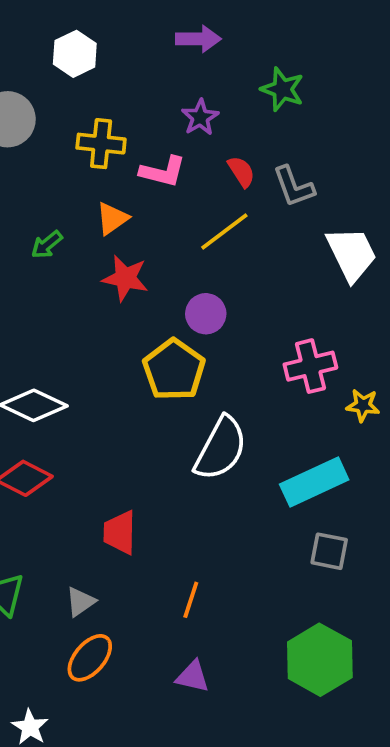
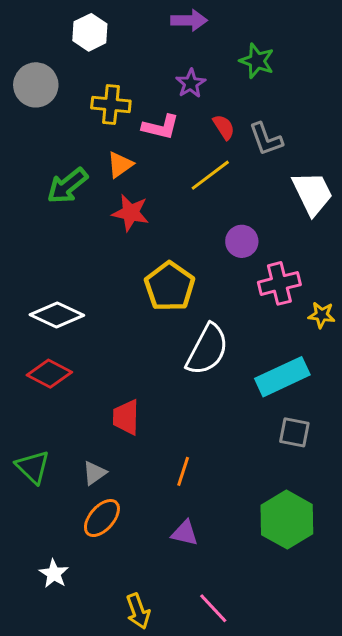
green arrow: (47, 245) -> (67, 186), size x1.6
purple circle: (206, 314) -> (242, 241), moved

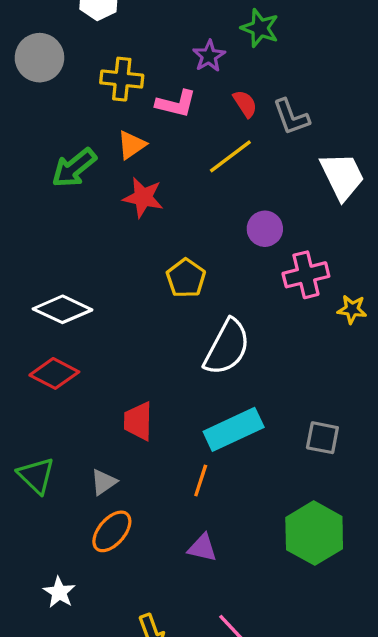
green star: (257, 61) -> (260, 28), moved
yellow pentagon: (170, 286) -> (186, 278), size x0.7
cyan rectangle: (282, 377) -> (234, 429), moved

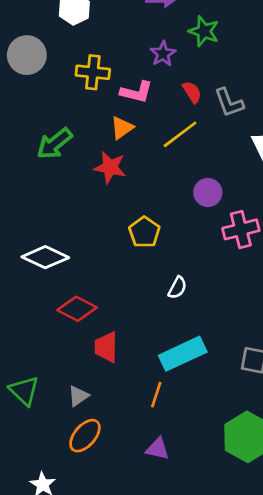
orange triangle: (132, 145) -> (122, 128), moved
white semicircle: (227, 347) -> (177, 288), size x0.5
red diamond: (54, 373) -> (77, 309), moved

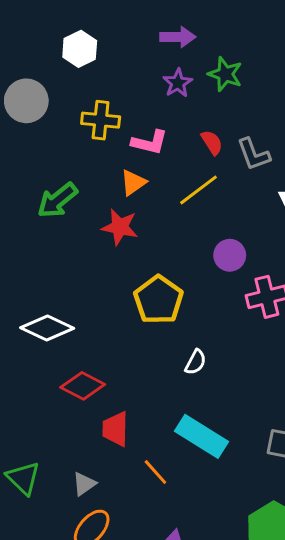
purple star: (163, 54) -> (178, 83), moved
yellow pentagon: (144, 232) -> (158, 300), size x1.4
cyan rectangle: (183, 354) -> (201, 436), turned 57
orange line: (156, 395) -> (155, 472), moved, turned -60

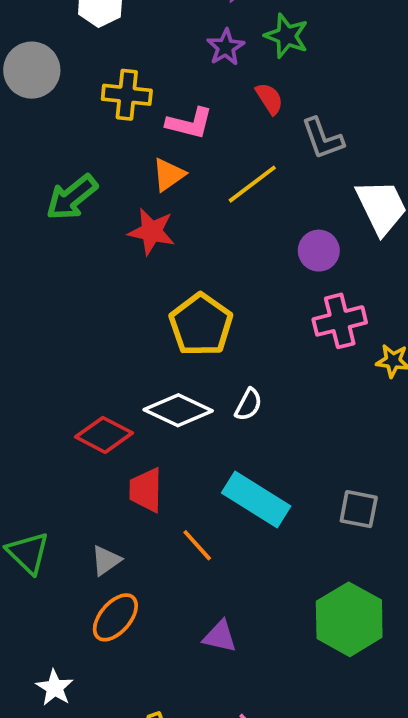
red semicircle: (212, 142) -> (269, 99), moved
purple circle: (230, 255) -> (319, 251), moved
white diamond: (47, 328) -> (178, 410), moved

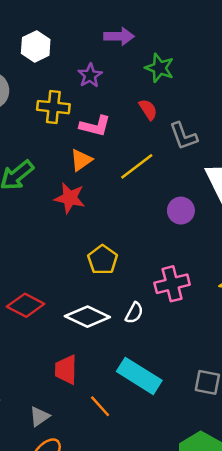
purple star: (226, 47) -> (90, 75), moved
pink cross: (340, 321) -> (172, 284), moved
yellow pentagon: (201, 325) -> (103, 260), size x0.7
red diamond: (104, 435) -> (26, 305), moved

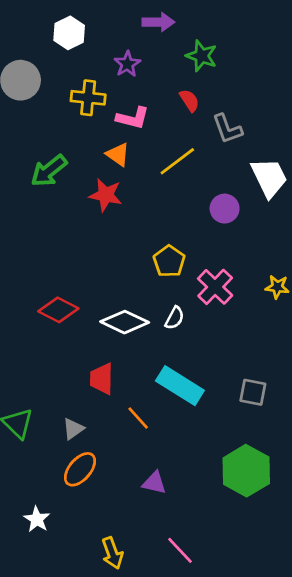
orange triangle: (81, 160) -> (118, 154), turned -50
yellow pentagon: (103, 260) -> (169, 261), moved
pink cross: (172, 284) -> (215, 287), turned -32

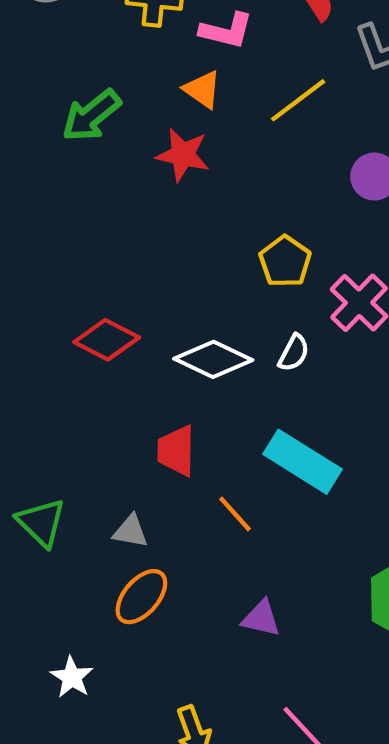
gray triangle: (73, 429) -> (131, 531), turned 45

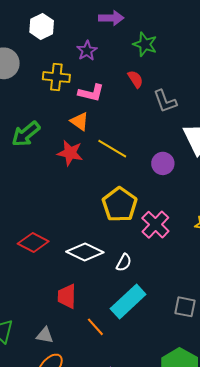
yellow line: (298, 100) -> (112, 149), moved, turned 68
yellow pentagon: (285, 261) -> (120, 205), size x1.4
white semicircle: (294, 353) -> (124, 263), moved
cyan rectangle: (302, 462) -> (128, 302), turned -75

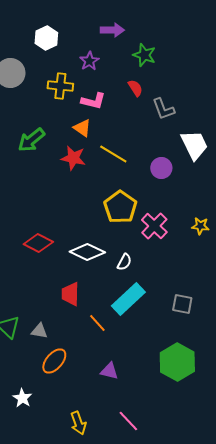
gray triangle: (45, 335) -> (39, 331), moved

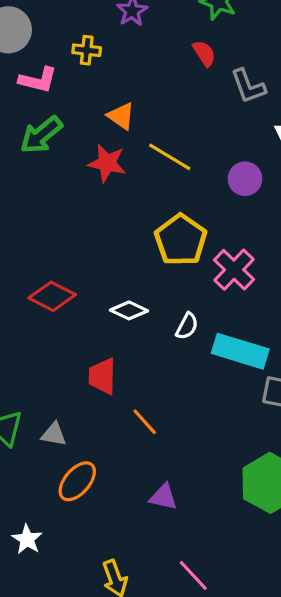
yellow cross: (60, 86) -> (87, 50), size x0.7
pink L-shape: (93, 101) -> (38, 80), moved
white diamond: (87, 252) -> (129, 310), size x0.7
cyan rectangle: (128, 299) -> (240, 351), moved, turned 60

